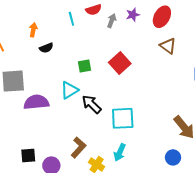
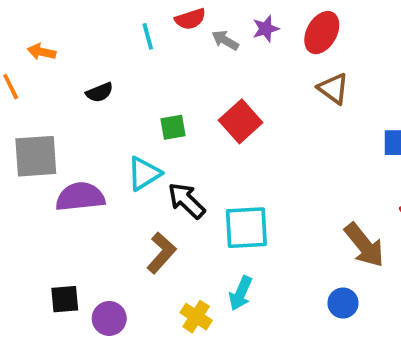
gray arrow: (112, 21) -> (225, 40), turned -80
orange arrow: (33, 30) -> (42, 52), moved, turned -88
brown L-shape: (78, 147) -> (161, 253), moved

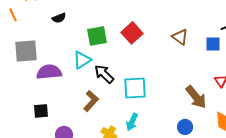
brown triangle: (333, 89) -> (180, 37), moved
green square: (173, 127) -> (97, 36), size x1.5
black square: (65, 299) -> (41, 111), moved

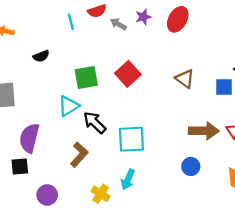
purple semicircle: (49, 72) -> (29, 138), moved, turned -70
brown arrow: (196, 97) -> (204, 131), moved, turned -50
blue circle: (185, 127) -> (191, 166), moved

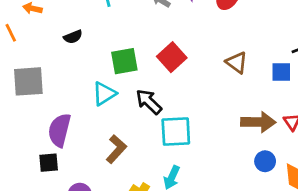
black arrow: (95, 123) -> (149, 102), moved
blue circle: (191, 166) -> (265, 161), moved

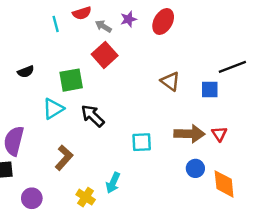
black semicircle: (73, 37) -> (26, 72), moved
red square: (172, 57) -> (105, 55), moved
cyan square: (176, 131) -> (142, 142), moved, size x0.7

